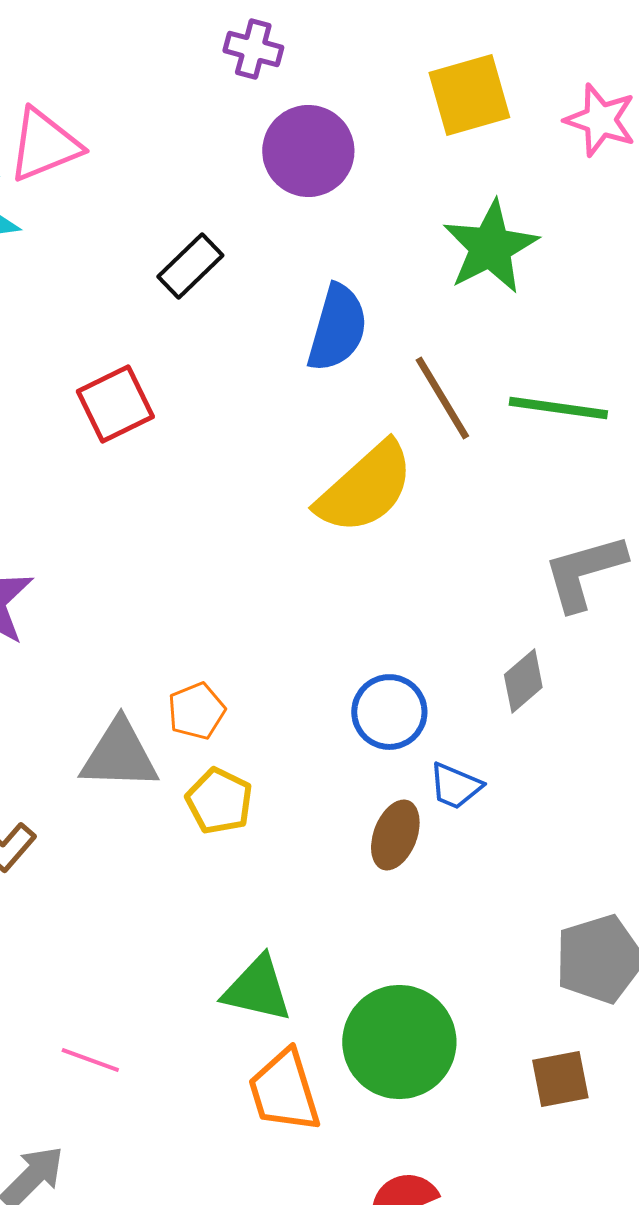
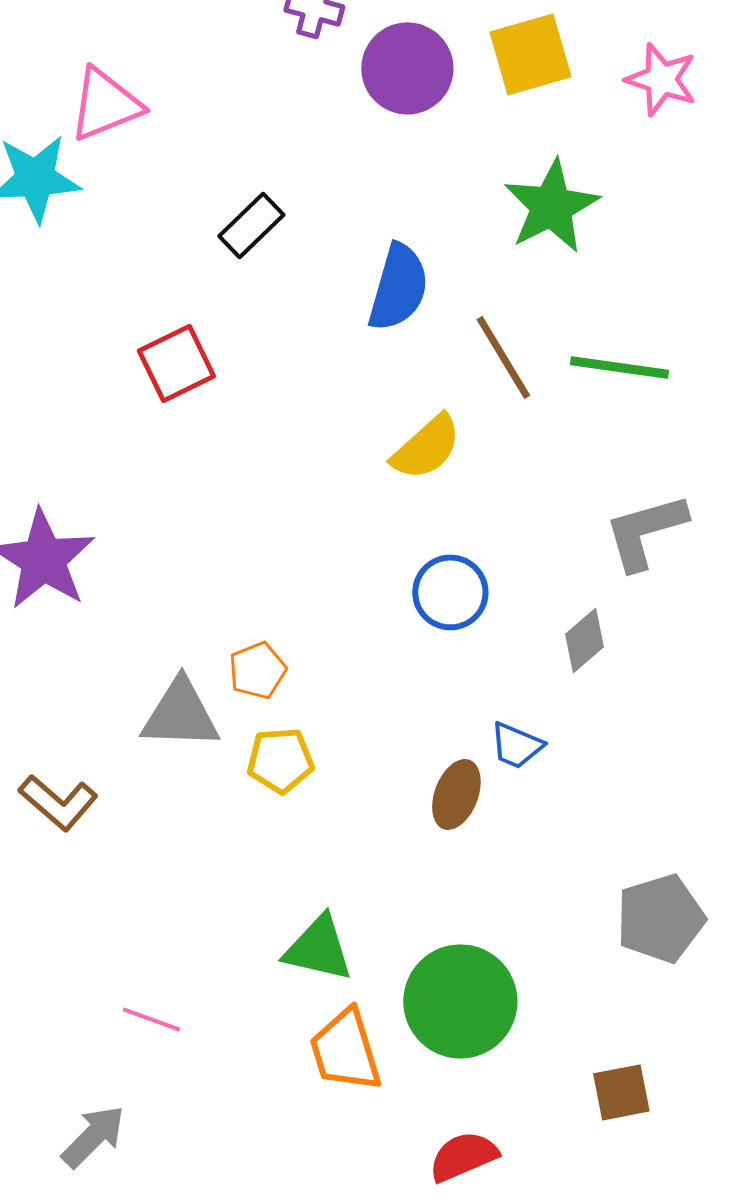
purple circle: (308, 151) -> (407, 68), moved
yellow semicircle: (365, 488) -> (426, 447), size x0.7
blue circle: (389, 712) -> (450, 592), moved
yellow pentagon: (219, 801) -> (280, 760), turned -30
brown square: (560, 1079) -> (621, 1092), moved

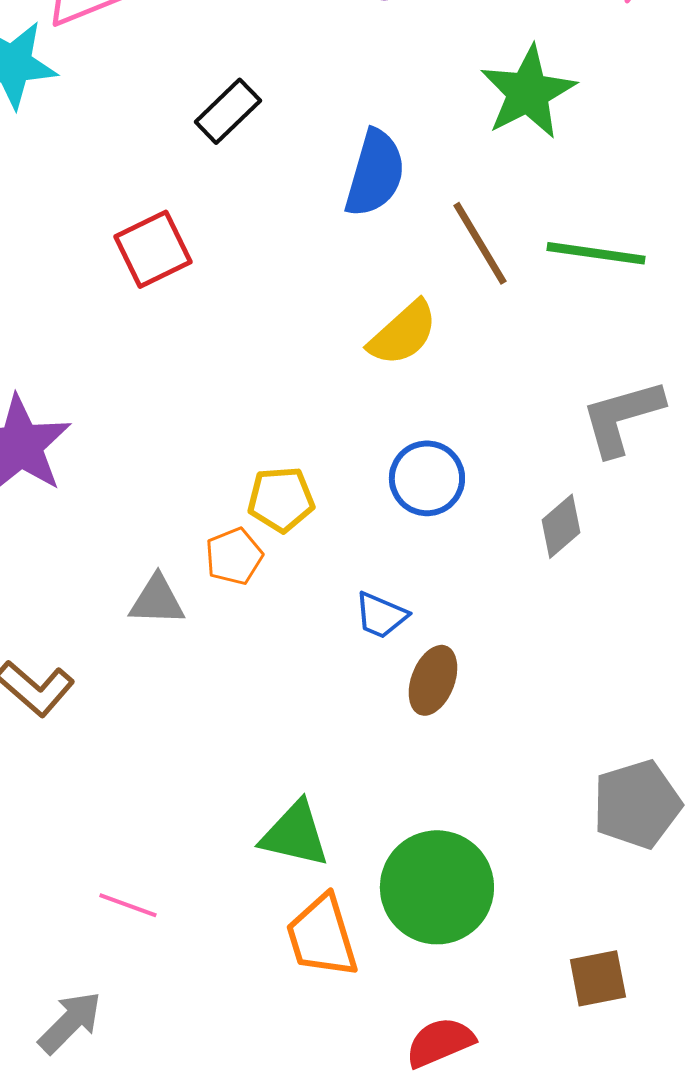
gray triangle: (180, 714) -> (157, 600), size x0.7
blue trapezoid: (516, 745) -> (381, 615), moved
yellow pentagon: (280, 760) -> (281, 499), moved

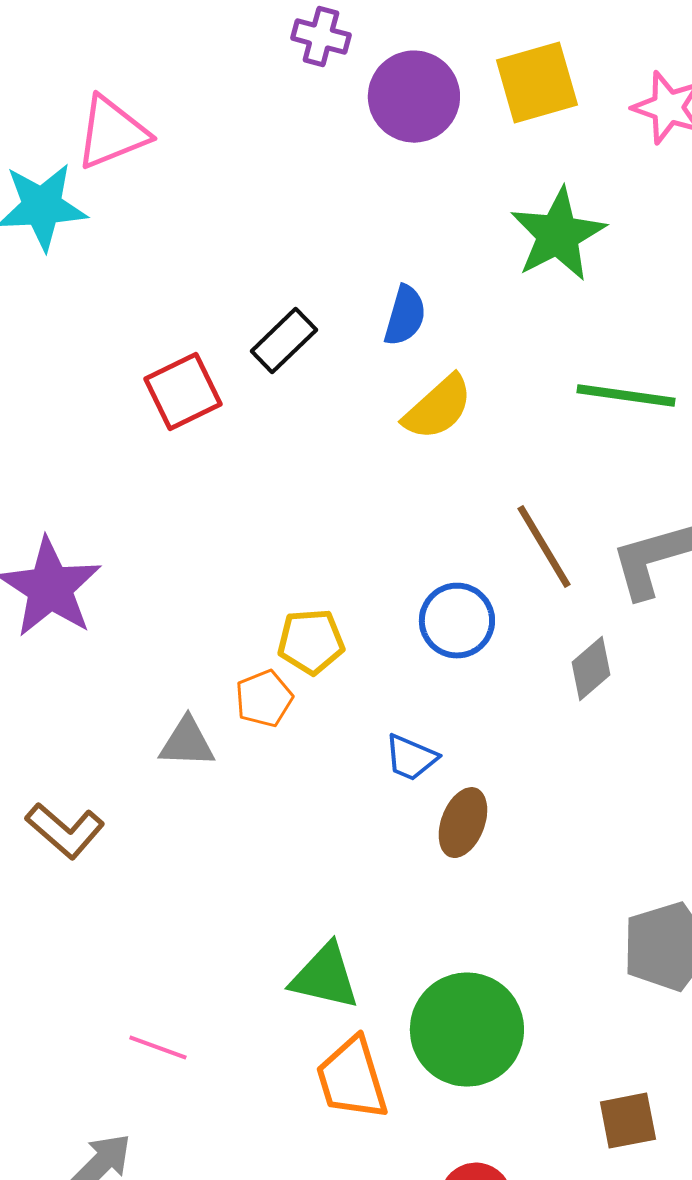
black rectangle: (228, 111) -> (284, 341), moved
blue semicircle: (375, 173) -> (405, 316), size x0.7
brown line: (480, 243) -> (544, 547), moved
yellow semicircle: (403, 333) -> (438, 408), moved

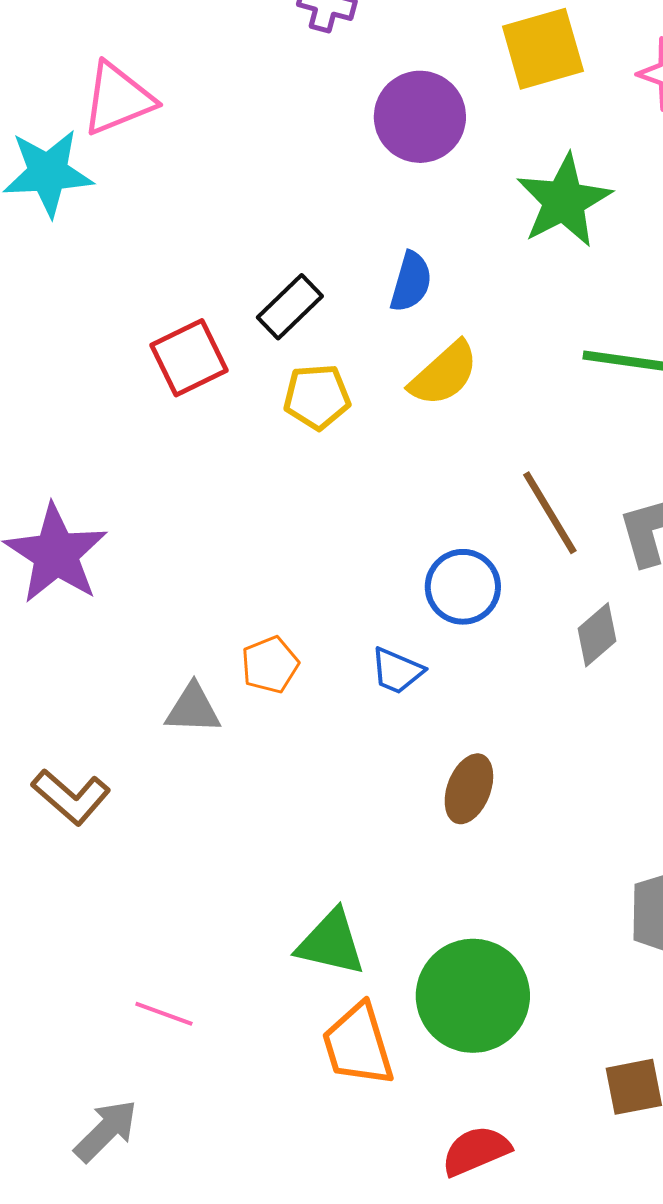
purple circle: (414, 97) -> (420, 117), moved
yellow pentagon: (311, 642) -> (317, 397), moved
blue trapezoid: (411, 758) -> (397, 671), moved

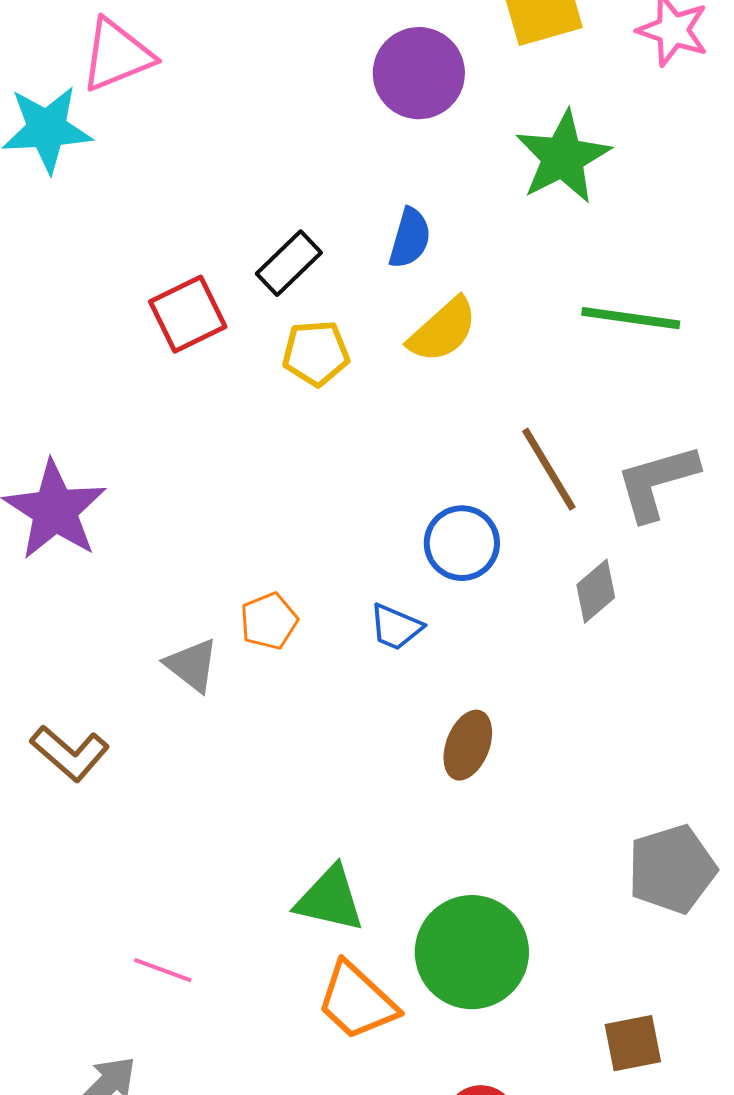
gray triangle: (193, 709) -> (192, 665), turned 36
orange trapezoid: (358, 1045) -> (357, 1001), turned -30

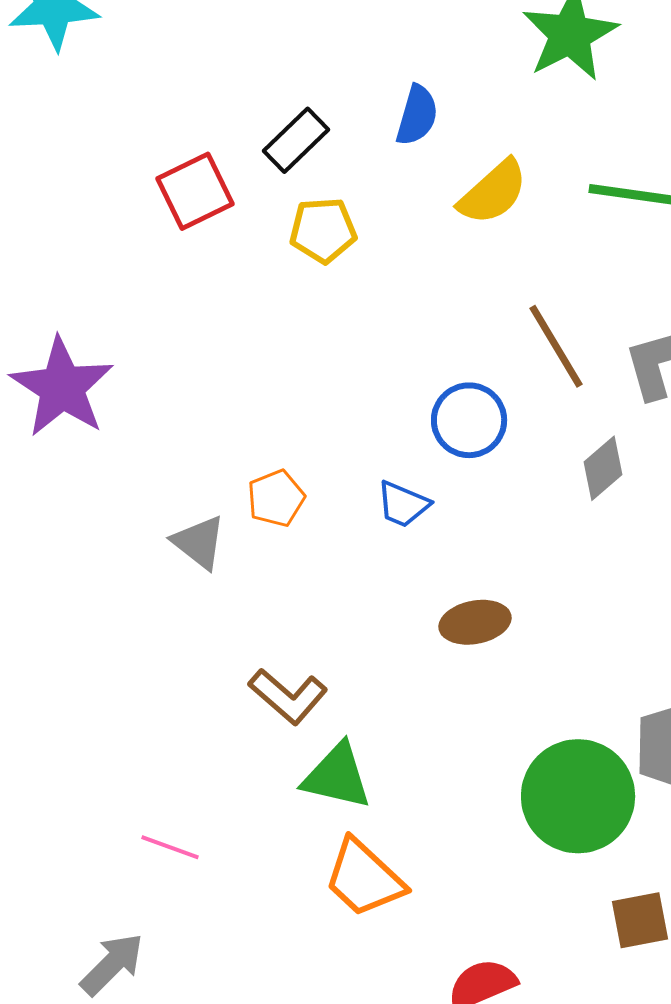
yellow semicircle: (443, 330) -> (493, 192), moved
brown ellipse: (468, 745) -> (475, 622), turned 58
brown L-shape: (70, 753) -> (288, 696), moved
green circle: (472, 952) -> (578, 796), moved

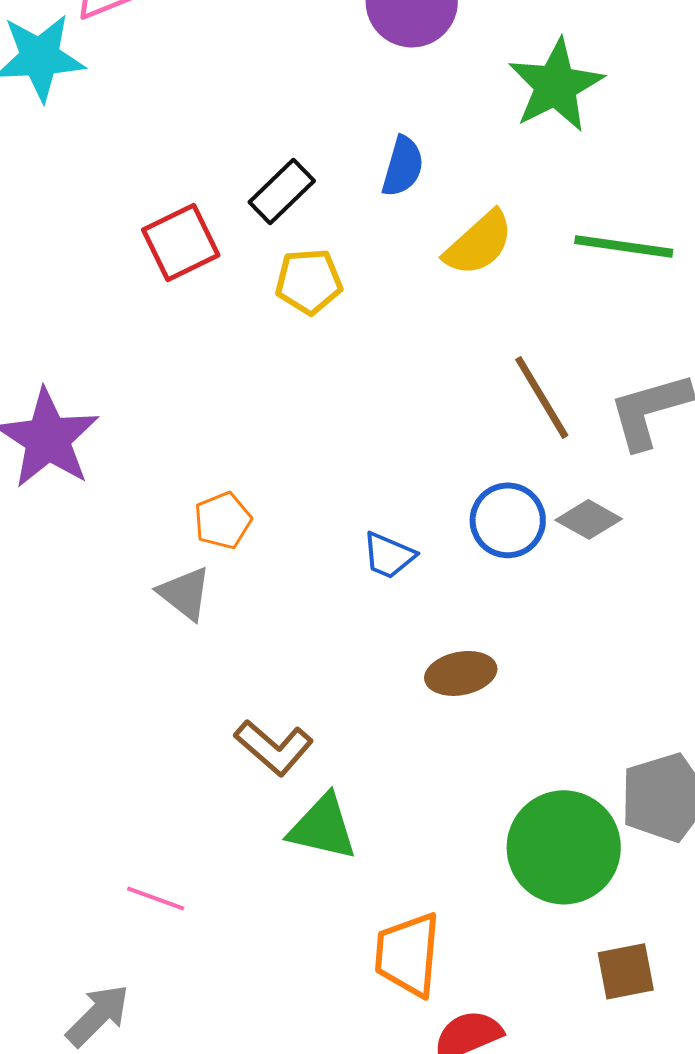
blue circle: (469, 420) -> (508, 520), moved
gray diamond: (603, 468) -> (589, 519), turned 70
orange pentagon: (276, 498) -> (223, 520), moved
orange trapezoid: (364, 878) -> (408, 954), moved, turned 52

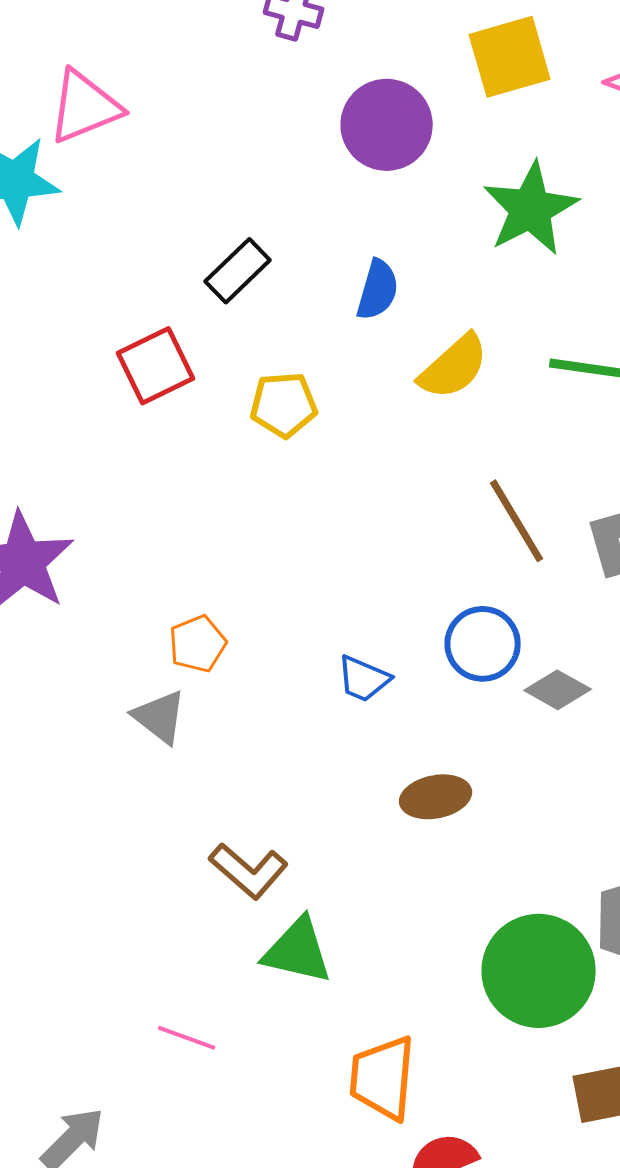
black rectangle: (282, 191) -> (238, 271), moved
gray diamond: (589, 519) -> (558, 690), moved
pink line: (156, 898) -> (187, 1038), moved

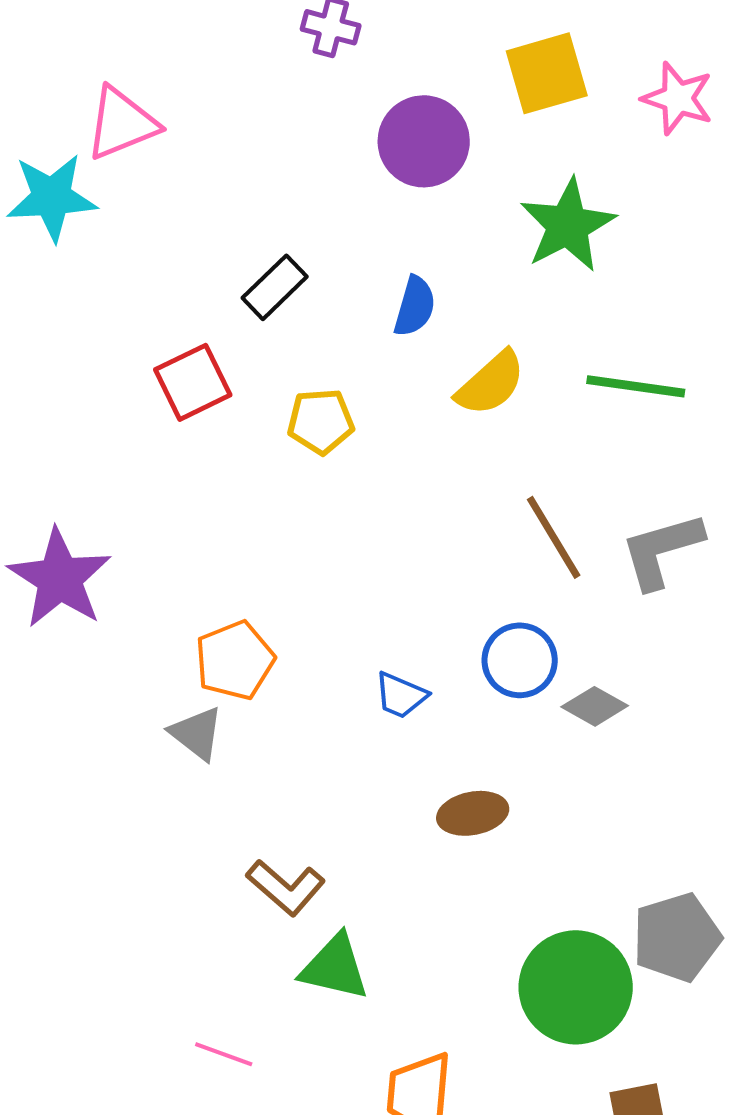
orange pentagon: (198, 644) -> (235, 660), size x1.4

